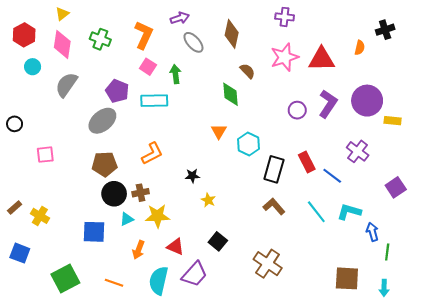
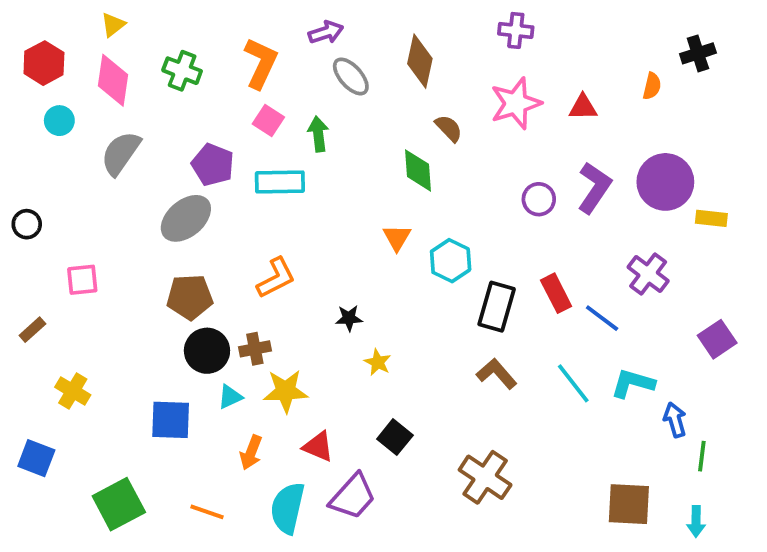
red triangle: (322, 59) -> (583, 107), size x0.6
brown rectangle: (15, 208) -> (32, 330), moved

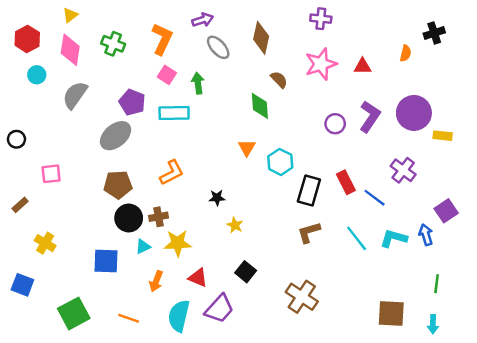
brown L-shape: (497, 374) -> (309, 232), turned -65
blue arrow: (675, 420) -> (426, 235), moved

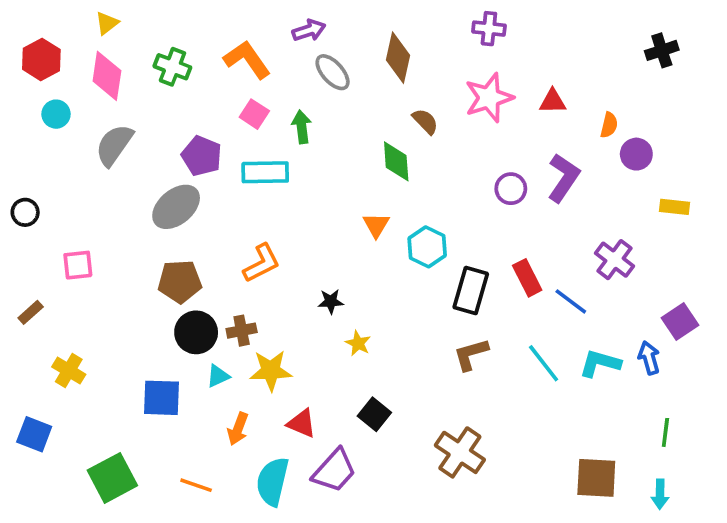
orange L-shape: (162, 39) -> (247, 59), turned -60
orange semicircle: (406, 53) -> (609, 125), moved
purple circle: (414, 113) -> (636, 154), moved, size x0.6

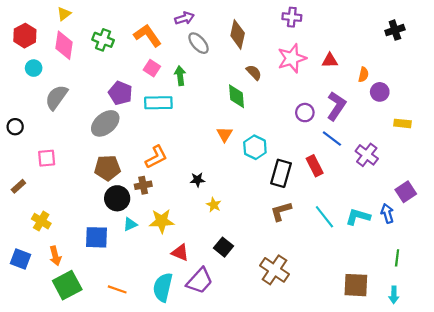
gray semicircle: (114, 145) -> (56, 97), moved
blue line: (571, 301) -> (332, 139), moved
brown cross: (242, 331) -> (143, 185), moved
orange arrow: (238, 429) -> (55, 256), moved, turned -36

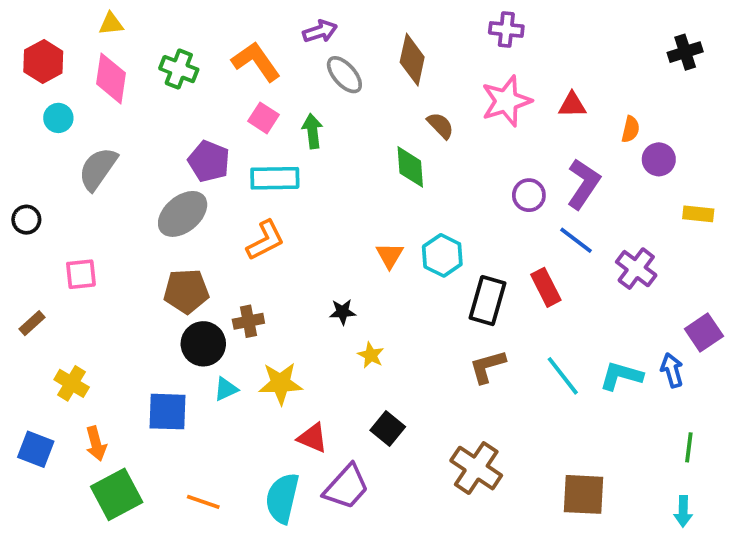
yellow triangle: (64, 14) -> (111, 24), turned 32
orange triangle: (225, 134) -> (390, 255), moved
orange L-shape: (156, 157) -> (265, 240), moved
brown square: (356, 285) -> (583, 494), moved

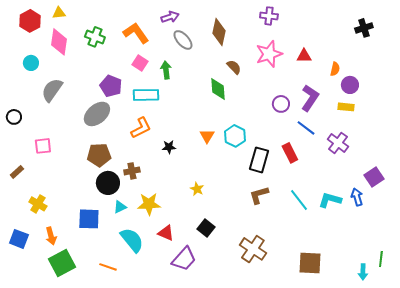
red hexagon: (43, 62) -> (30, 21), moved
yellow rectangle: (698, 214) -> (346, 107), moved
black star: (343, 312) -> (169, 147), moved
green line: (689, 447) -> (381, 259), moved
cyan semicircle: (282, 498) -> (132, 240), moved, turned 128

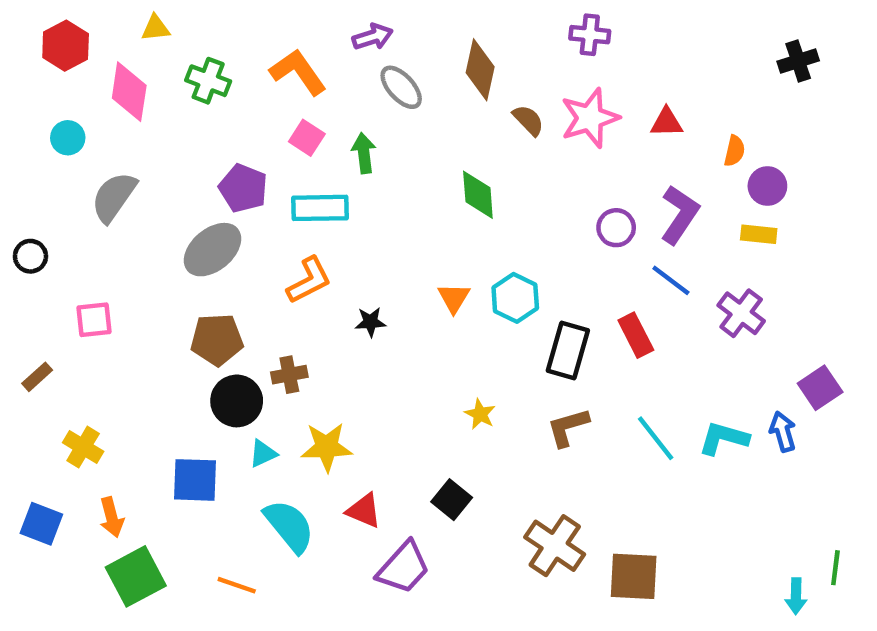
yellow triangle: (59, 13) -> (155, 28), moved
brown semicircle: (234, 67) -> (528, 120), moved
yellow star: (197, 189) -> (480, 414), moved
brown square: (310, 263) -> (634, 576), moved

